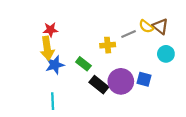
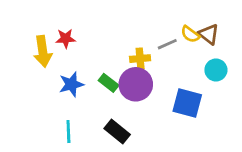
yellow arrow: (47, 48) -> (43, 51), moved
blue square: (144, 79) -> (187, 103), size x1.5
purple circle: (121, 81) -> (136, 84), moved
black rectangle: (99, 85) -> (117, 132), moved

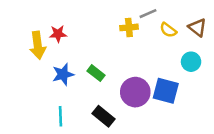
brown triangle: (209, 34) -> (197, 27), moved
gray line: (167, 44) -> (148, 14), moved
yellow cross: (140, 59) -> (129, 27), moved
purple circle: (136, 84) -> (135, 92), moved

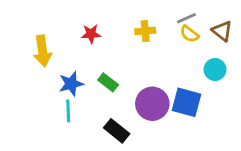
gray line: (148, 14) -> (187, 18), moved
red star: (58, 34) -> (91, 34), moved
cyan line: (61, 116) -> (68, 111), moved

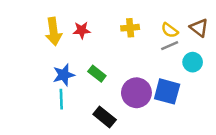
gray line: (187, 18) -> (170, 46), moved
yellow arrow: (43, 51) -> (54, 32), moved

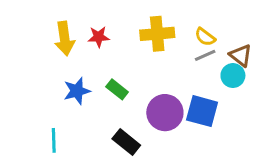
yellow cross: (130, 28) -> (157, 34), size x1.5
brown triangle: (199, 28) -> (241, 55), moved
cyan line: (61, 99) -> (54, 140), moved

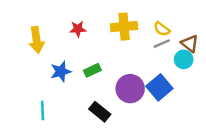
yellow arrow: (65, 38) -> (36, 40), moved
green rectangle: (117, 89) -> (92, 70), turned -63
blue square: (202, 111) -> (159, 87), turned 35

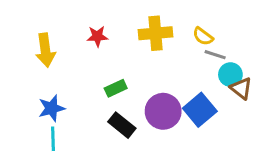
gray line: (162, 44) -> (215, 55), moved, turned 42
brown triangle: (190, 44) -> (241, 88), moved
blue star: (61, 72) -> (51, 108), moved
black rectangle: (100, 112) -> (122, 125), moved

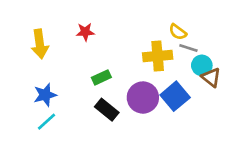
yellow cross: (155, 33) -> (158, 56), moved
cyan line: (53, 139) -> (46, 122), turned 50

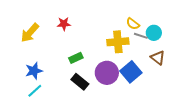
yellow arrow: (40, 44) -> (30, 33), turned 50
cyan circle: (202, 65) -> (154, 33), moved

